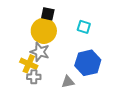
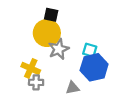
cyan square: (84, 27) -> (90, 50), moved
gray star: (40, 52) -> (59, 49), moved, turned 30

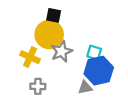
yellow cross: (31, 68) -> (30, 57), moved
gray triangle: (73, 88) -> (85, 87), moved

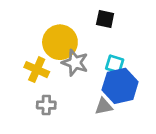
black square: (54, 15) -> (105, 19), moved
gray star: (62, 51) -> (75, 63), turned -30

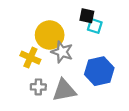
cyan square: (115, 64) -> (95, 26), moved
gray triangle: (104, 106) -> (64, 90), moved, size x1.6

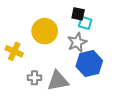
gray star: (62, 52) -> (77, 42), moved, turned 30
yellow cross: (30, 58) -> (14, 51), moved

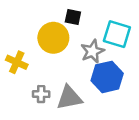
black square: (78, 14) -> (73, 17), moved
cyan square: (85, 23) -> (117, 34), moved, size x1.6

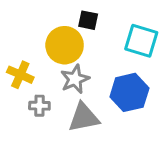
gray star: (92, 51) -> (75, 79), moved
gray cross: (41, 94) -> (39, 106), moved

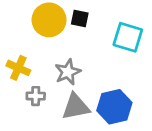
yellow circle: (65, 45) -> (49, 20), moved
blue hexagon: (129, 92) -> (114, 107), moved

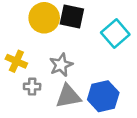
black square: (80, 19) -> (72, 17), size x1.5
cyan square: (128, 37) -> (115, 33), turned 32

